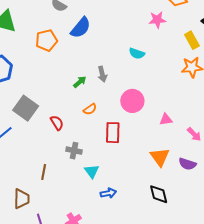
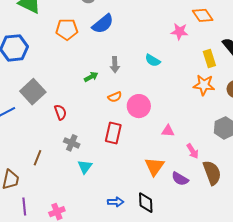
gray arrow: (102, 74) -> (115, 65), moved
orange semicircle: (90, 109) -> (115, 97), moved
blue arrow: (108, 193) -> (116, 202), moved

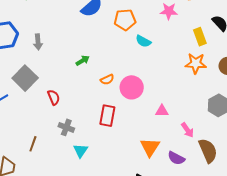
orange pentagon: (67, 29) -> (125, 20), moved
gray arrow: (115, 65) -> (38, 42), moved

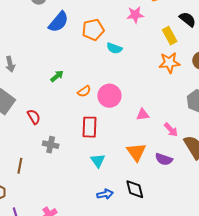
cyan triangle: (81, 151) -> (98, 161), moved

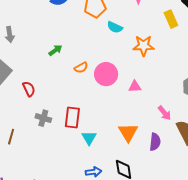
orange star: (169, 63) -> (144, 46), moved
pink triangle: (143, 115) -> (135, 87), moved
red rectangle: (90, 127) -> (72, 118), moved
purple semicircle: (164, 159) -> (155, 142), turned -108

